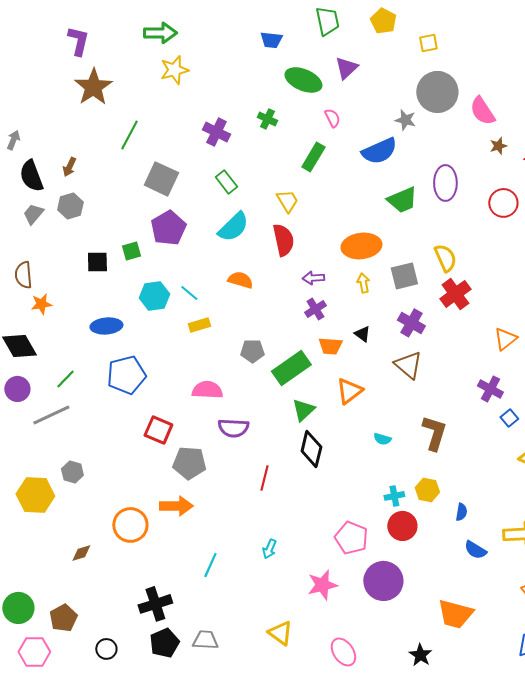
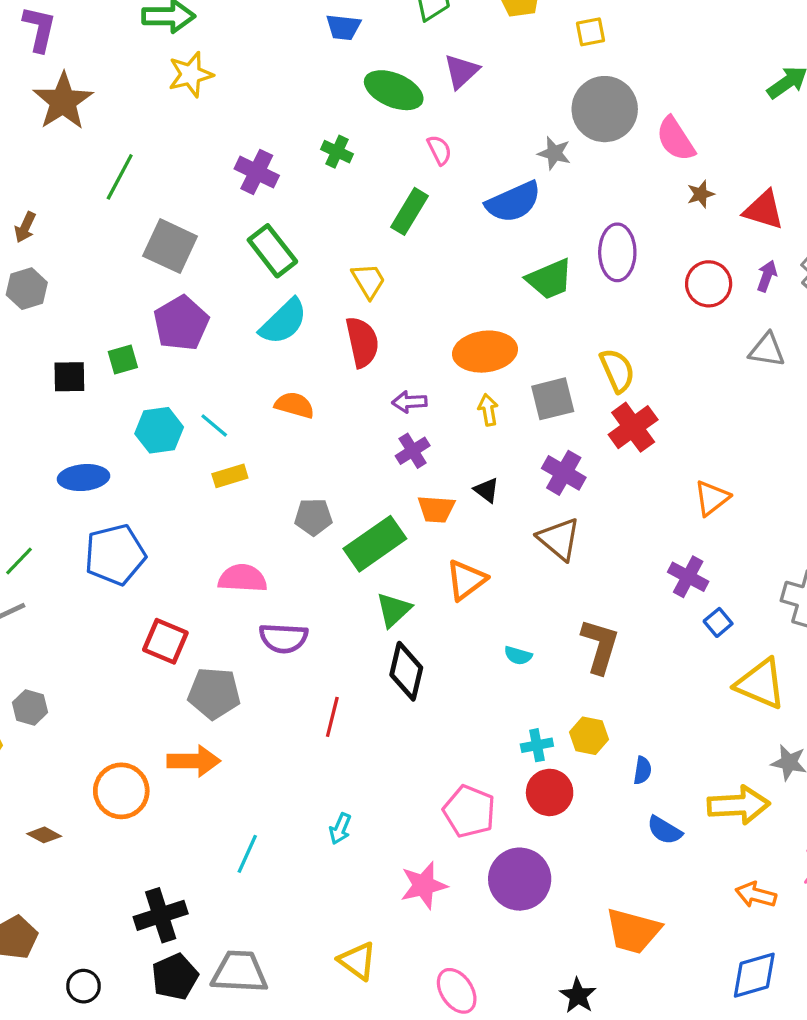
green rectangle: (226, 182) -> (272, 251), size x1.4
brown diamond: (81, 553) -> (44, 835), turned 45
gray trapezoid: (205, 640) -> (239, 972), size x1.4

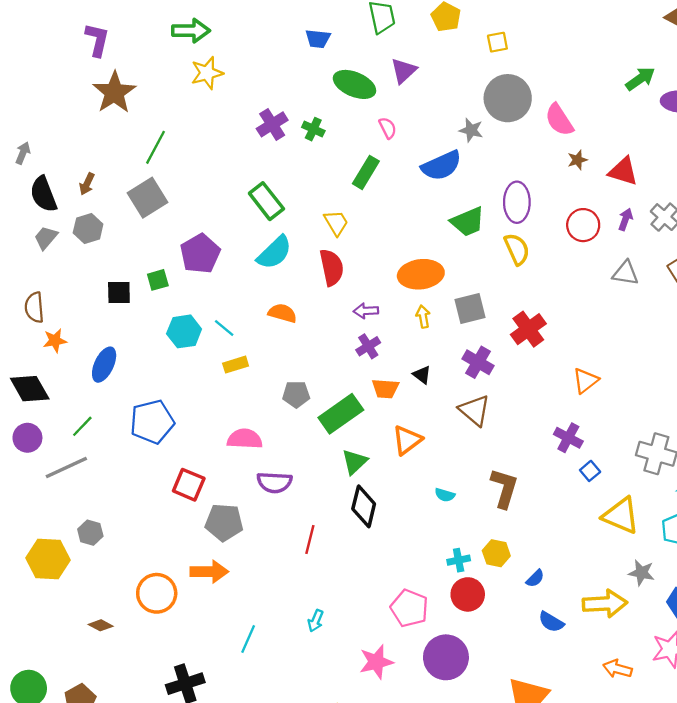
purple cross: (257, 172) -> (272, 124), moved, turned 32
gray square: (170, 246) -> (148, 198), moved, turned 33
yellow semicircle: (617, 370) -> (517, 249), moved
blue ellipse: (83, 478) -> (104, 365), moved, turned -60
blue semicircle: (642, 770) -> (535, 578), turned 36

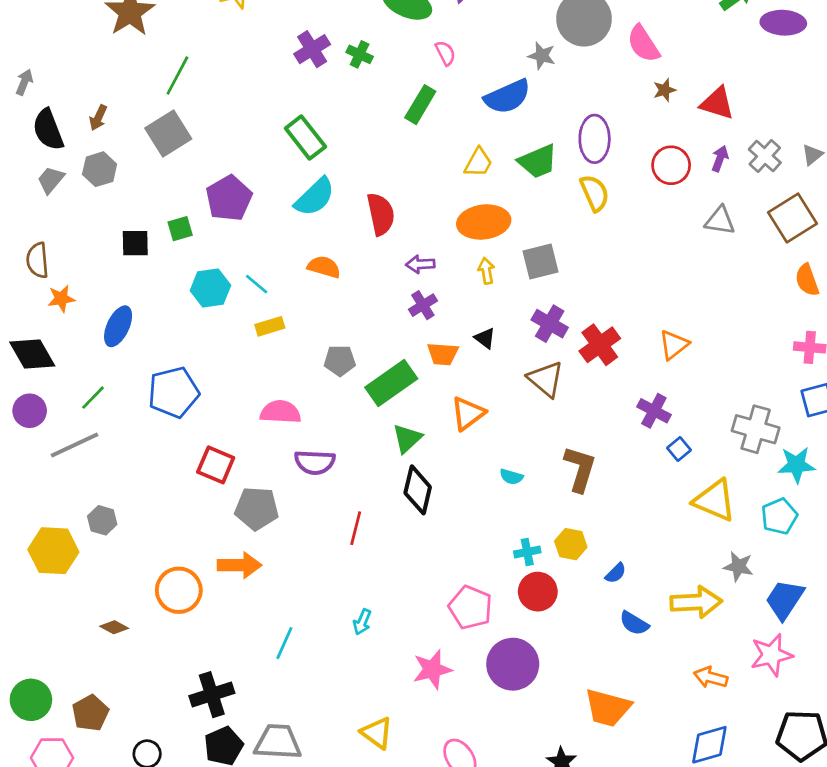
yellow trapezoid: (336, 223) -> (478, 163), moved, turned 60
red cross: (528, 329) -> (600, 345), moved

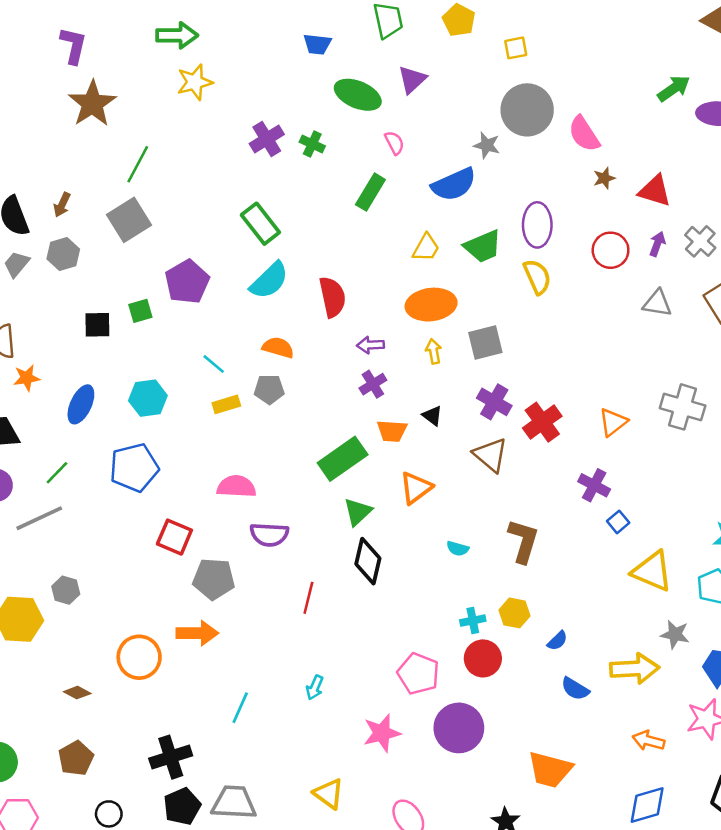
cyan hexagon: (210, 288) -> (148, 398), moved
gray pentagon: (340, 361) -> (269, 389), moved
gray cross: (756, 429) -> (683, 407), moved
brown pentagon: (90, 713) -> (76, 758), moved

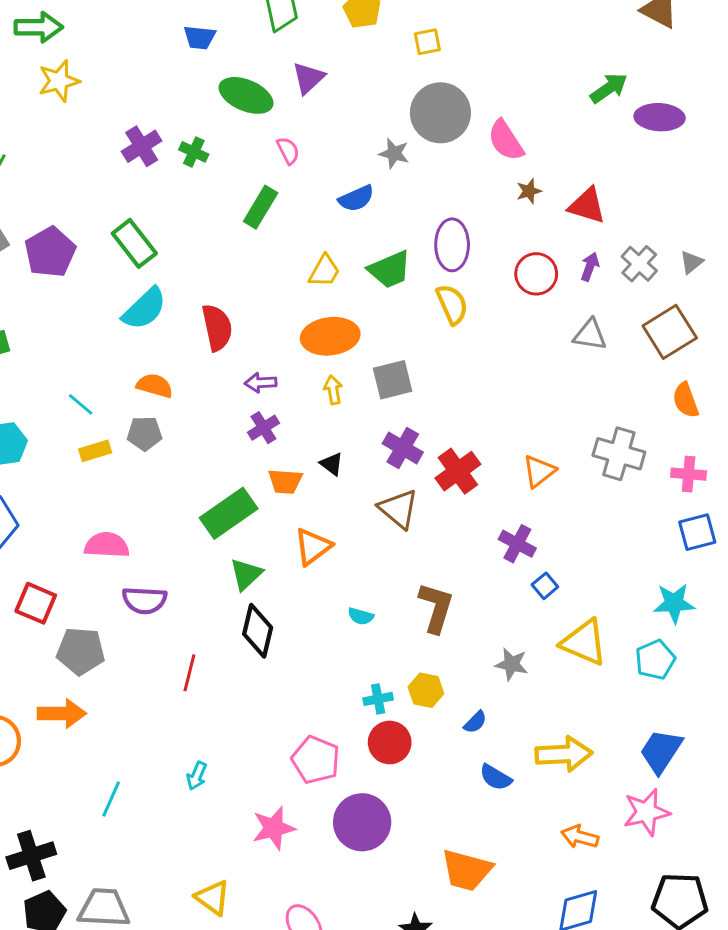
blue semicircle: (454, 184) -> (356, 198), size x0.7
purple pentagon: (187, 282) -> (50, 252), moved
gray star: (675, 634) -> (512, 664), moved

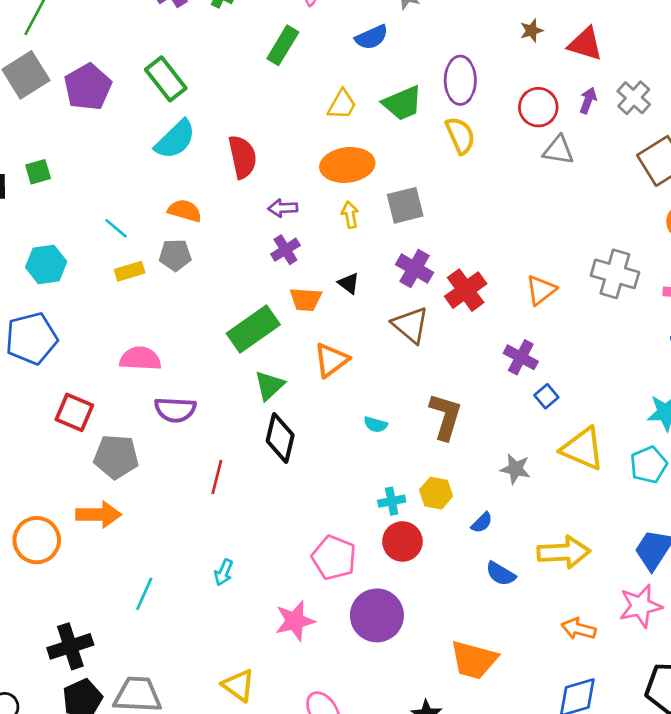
gray triangle: (590, 335) -> (558, 150), moved

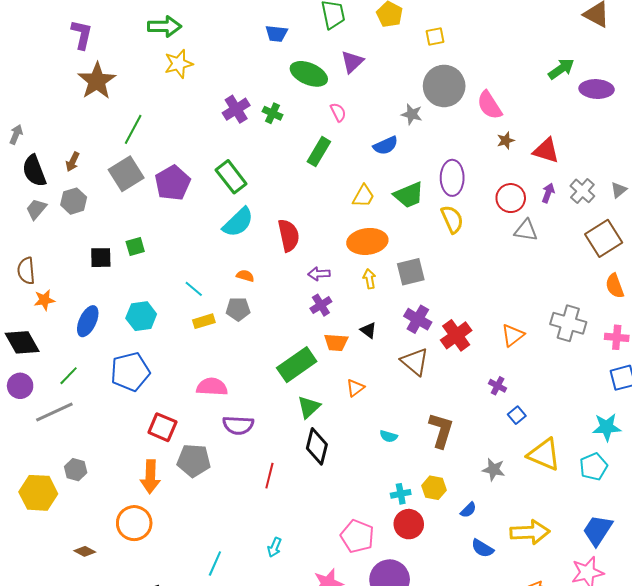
orange semicircle: (185, 211) -> (245, 276), size x0.7
purple cross: (521, 357) -> (498, 386), size x0.7
orange triangle: (331, 360) -> (355, 388), size x0.7
orange arrow: (99, 515) -> (150, 477), moved, turned 92

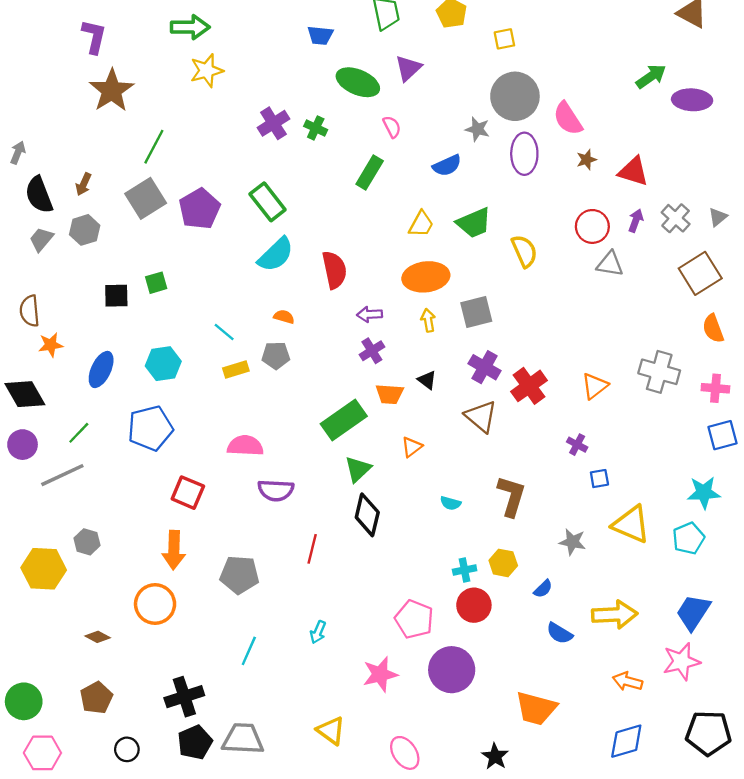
purple ellipse: (452, 178) -> (524, 154), moved
blue square: (517, 415) -> (599, 479), turned 30
gray pentagon: (194, 461) -> (239, 575), moved

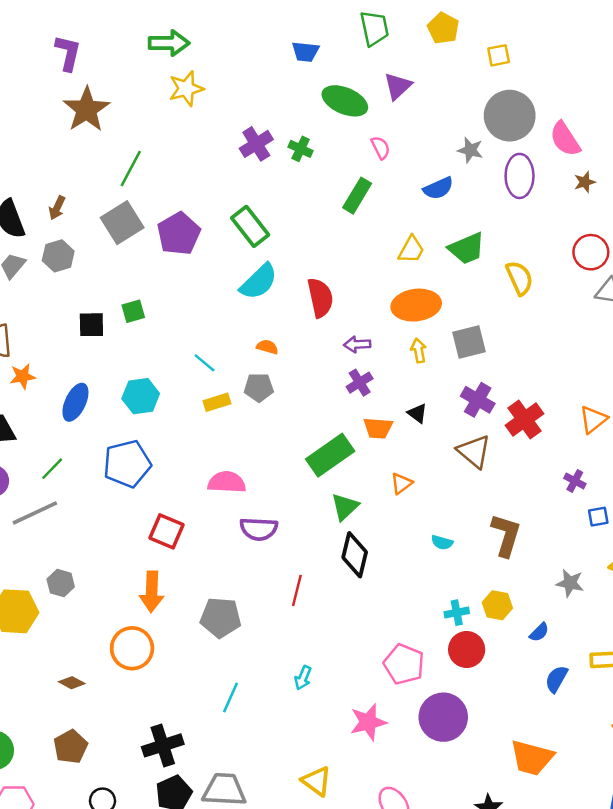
blue semicircle: (560, 633) -> (556, 679), turned 88

